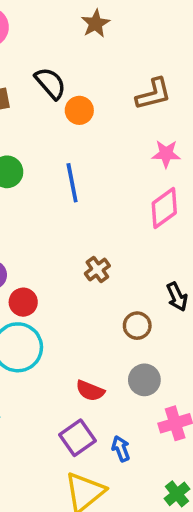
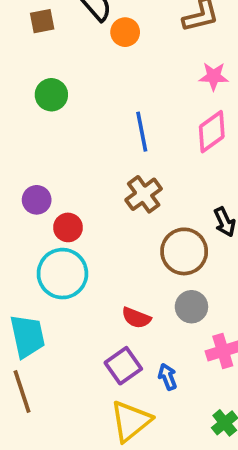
blue line: (72, 183) -> (142, 132), moved
brown cross: (97, 270) -> (144, 194), size x1.4
brown circle: (137, 326) -> (184, 251), size x1.6

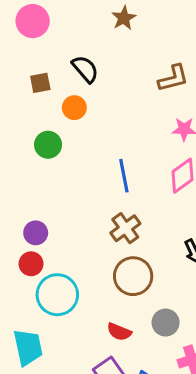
orange circle: (125, 32) -> (74, 108), moved
red circle: (68, 227) -> (31, 264), moved
brown circle: (184, 251) -> (133, 276), moved

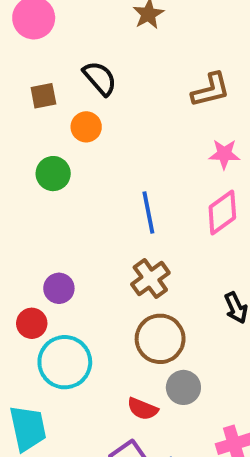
purple circle: (36, 233) -> (59, 288), moved
gray circle: (166, 323) -> (183, 387), moved

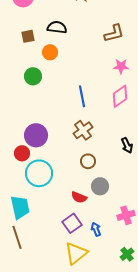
black semicircle: (100, 78) -> (57, 27), turned -42
purple circle: (59, 288) -> (36, 135), size x1.5
brown circle: (160, 339) -> (88, 161), size x0.6

